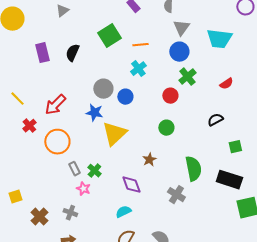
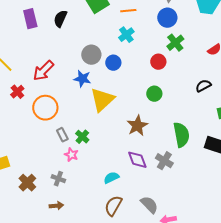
brown star: (149, 160) -> (137, 126), size x1.5
purple diamond: (131, 185) -> (137, 160), moved

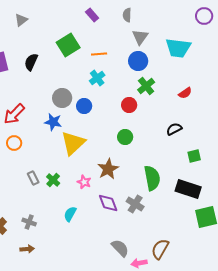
orange circle: (45, 108) -> (14, 143), moved, size x0.6
pink star: (71, 155) -> (84, 182), moved
cyan semicircle: (111, 178) -> (70, 214), moved, turned -35
brown semicircle: (113, 206) -> (160, 249), moved

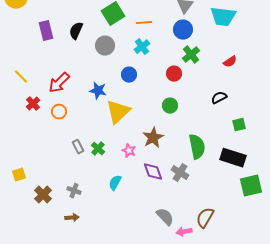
gray circle: (62, 98) -> (105, 46), moved

